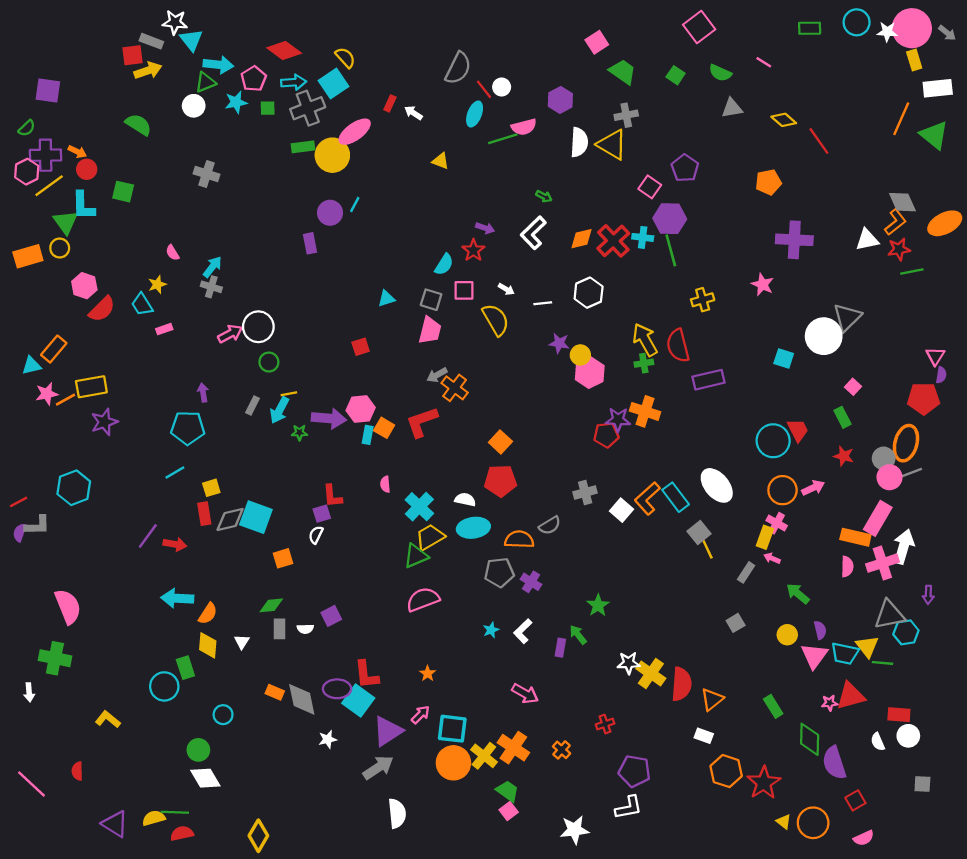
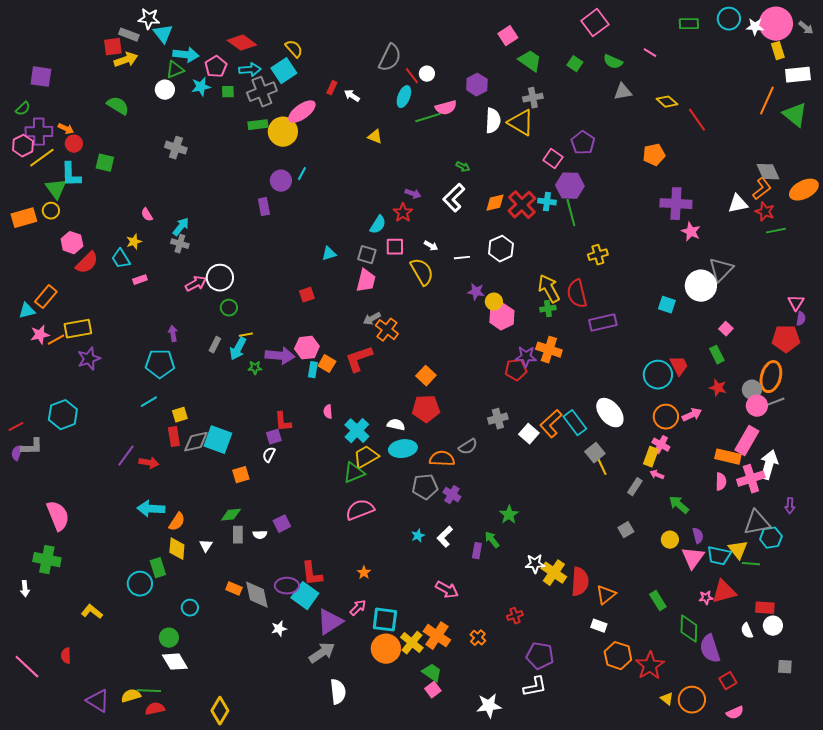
red star: (899, 249) -> (765, 212), turned 30
pink star: (763, 284) -> (691, 232), moved

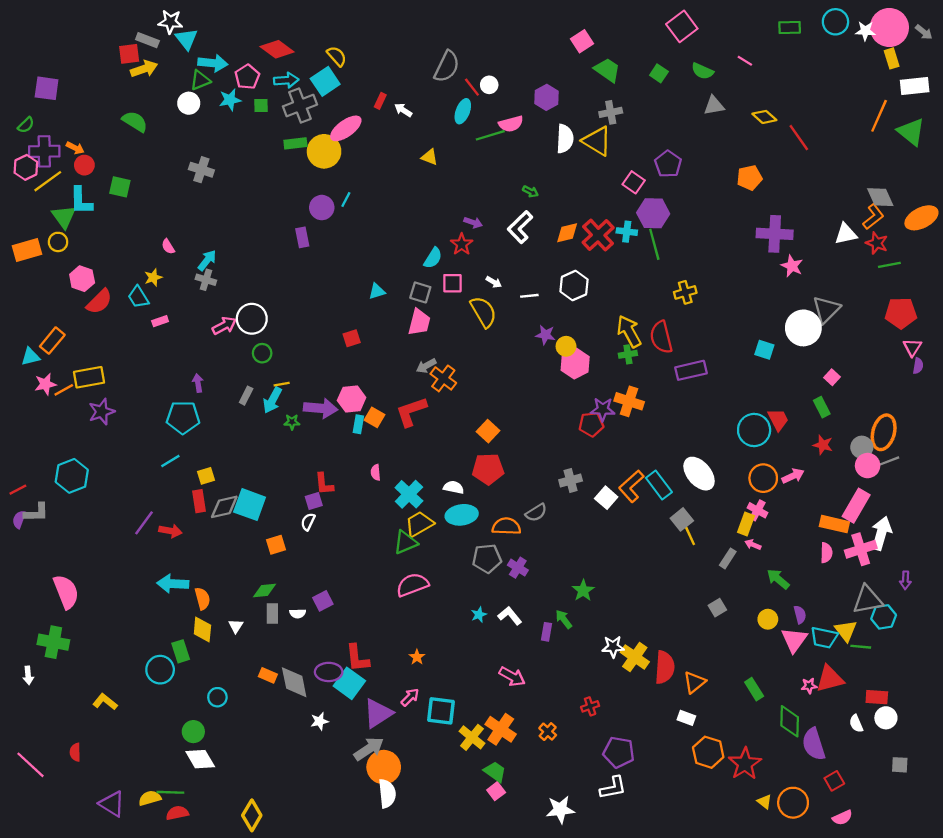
red pentagon: (786, 339) -> (901, 313), moved
orange semicircle: (177, 522) -> (202, 599), turned -48
white L-shape: (445, 537) -> (510, 616), turned 95
orange circle: (386, 649) -> (384, 767), moved

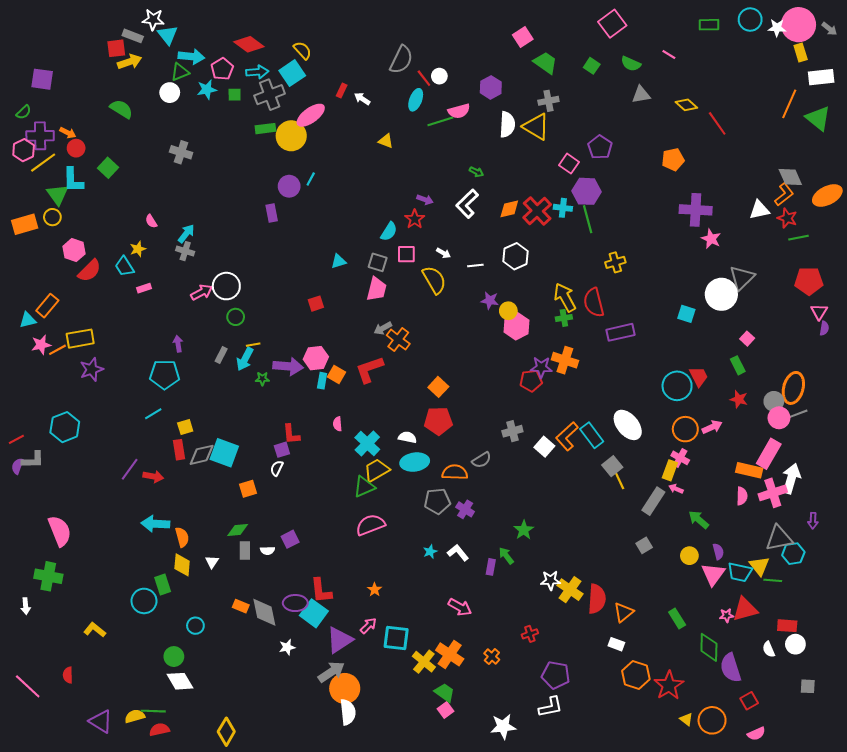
green square: (120, 187) -> (108, 168), turned 30
gray rectangle: (728, 558) -> (653, 501), size x1.5

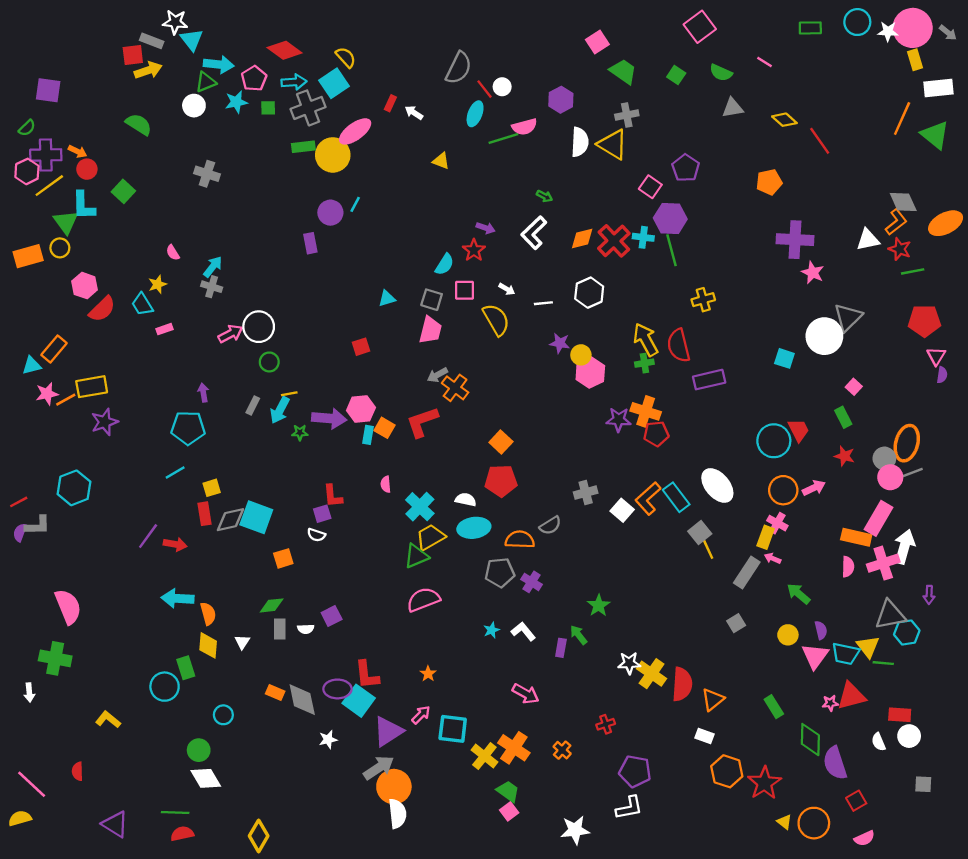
red pentagon: (531, 381) -> (656, 434), moved
white semicircle: (277, 468) -> (316, 535), turned -98
yellow semicircle: (135, 716) -> (20, 818), moved

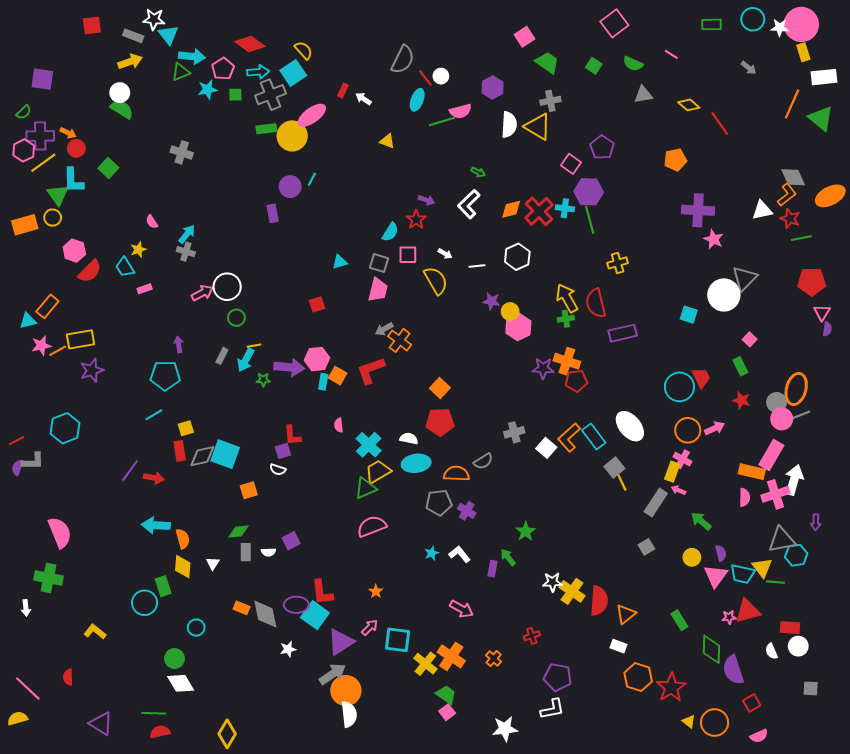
gray arrow: (948, 33) -> (749, 68), moved
red square: (133, 55) -> (92, 25), moved
white circle: (194, 106) -> (120, 93), moved

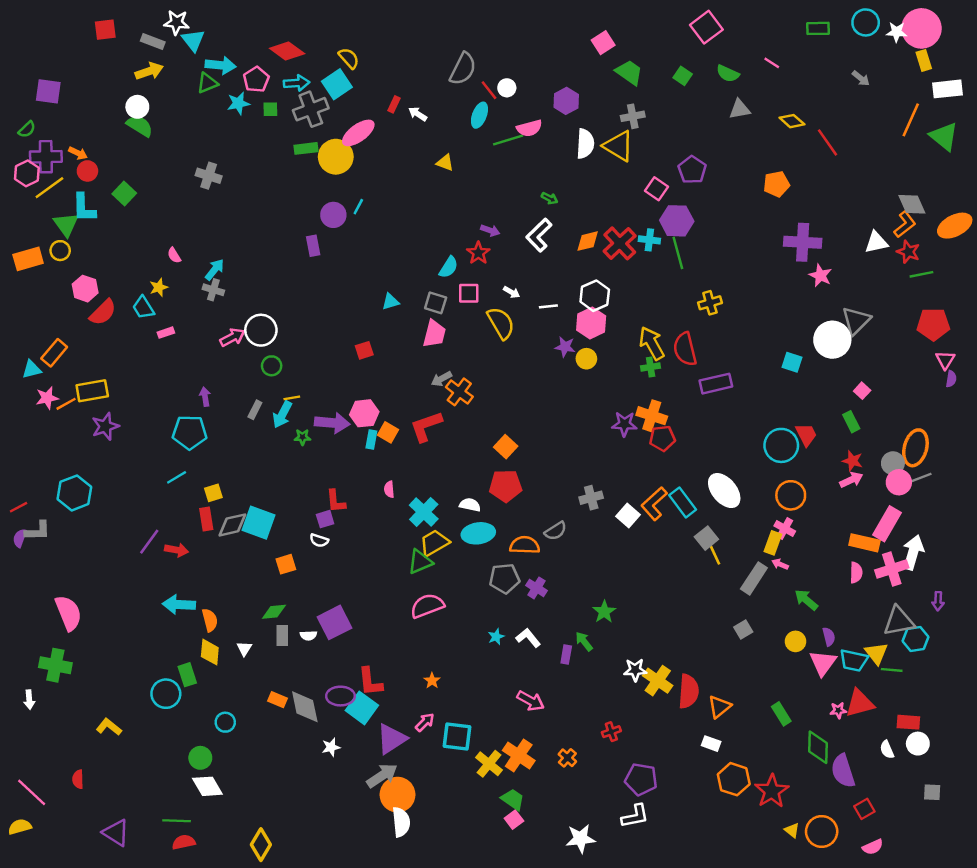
pink hexagon: (518, 327) -> (591, 323), moved
pink arrow: (715, 428) -> (851, 480), moved
purple square: (291, 541) -> (335, 622), size x1.6

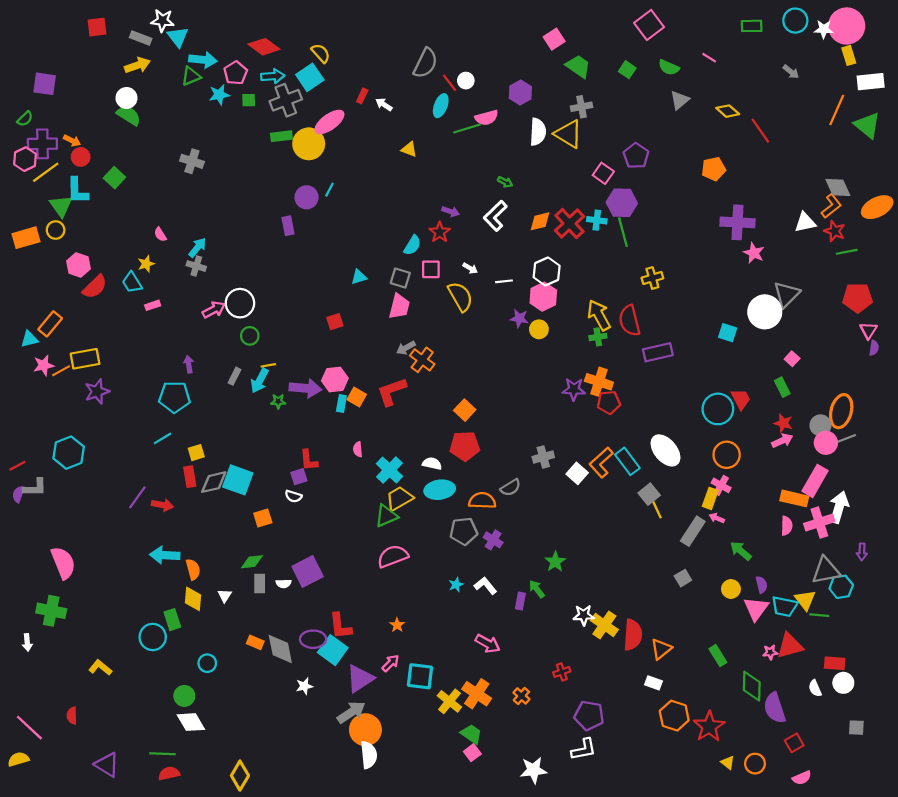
gray triangle: (740, 109) -> (680, 100), turned -30
orange circle: (822, 831) -> (755, 764), size x0.7

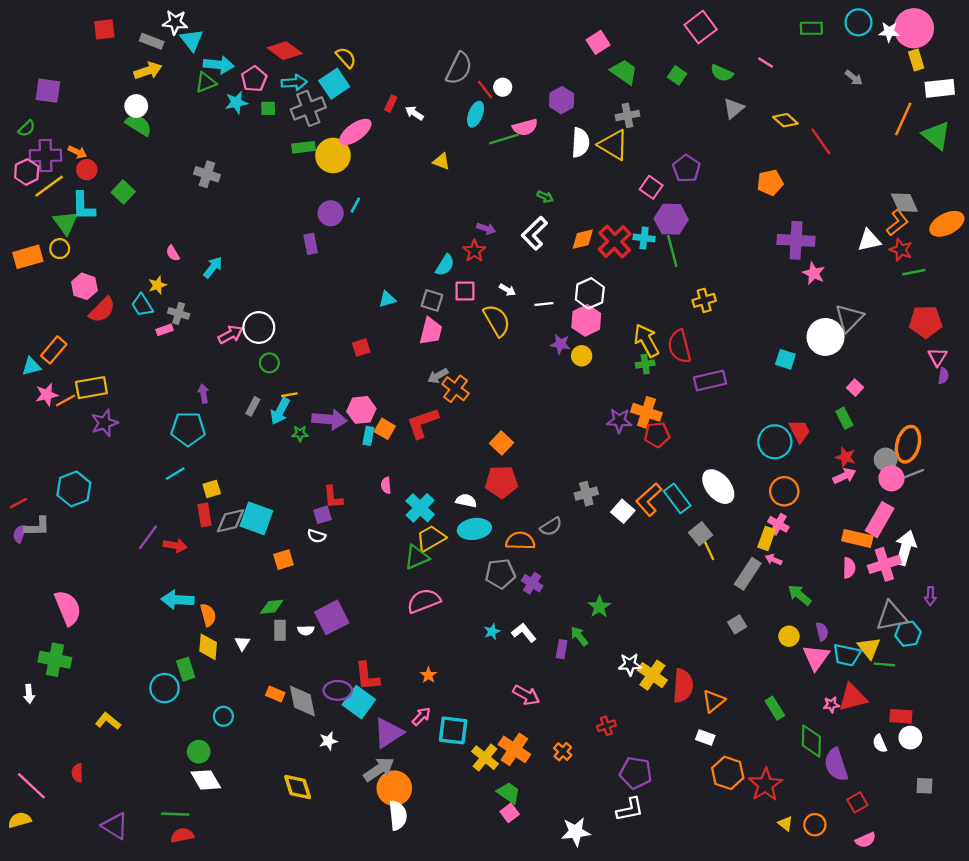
gray cross: (196, 266) -> (179, 313), moved
yellow diamond: (240, 776) -> (298, 787), moved, turned -48

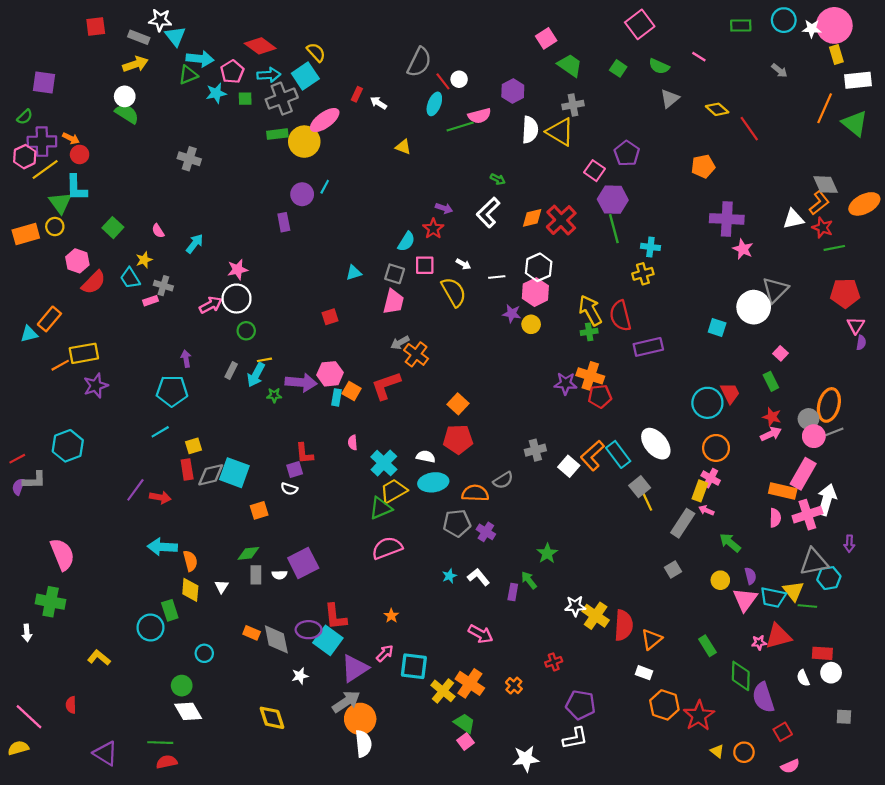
green square: (123, 192) -> (113, 228), moved
cyan cross: (644, 238) -> (650, 247), moved
pink star: (47, 395) -> (238, 269), moved

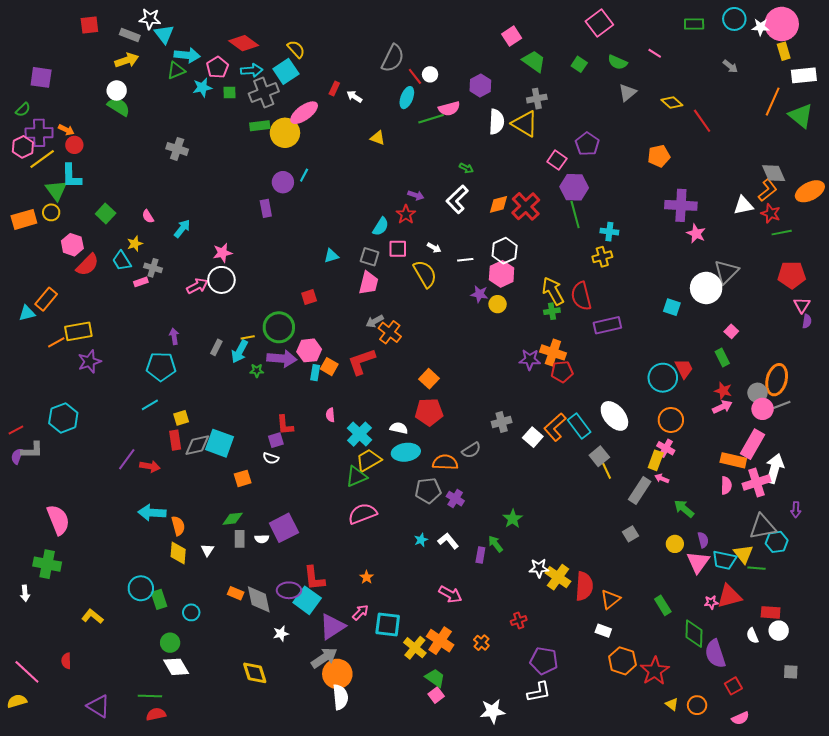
green circle: (246, 331) -> (279, 327), moved, size x1.8
green rectangle: (170, 610) -> (159, 599), moved

